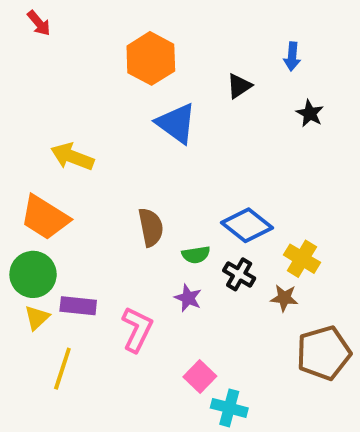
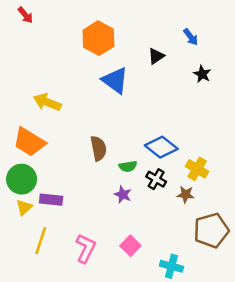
blue arrow: (292, 56) -> (191, 37), turned -42
pink L-shape: (137, 329) -> (86, 248), moved
cyan cross: (229, 408) -> (171, 266), moved

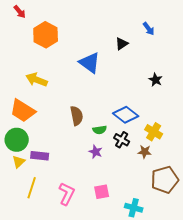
orange hexagon: (98, 38) -> (46, 35), moved
black star: (202, 74) -> (156, 80), moved
pink square: (130, 246) -> (102, 192), turned 35

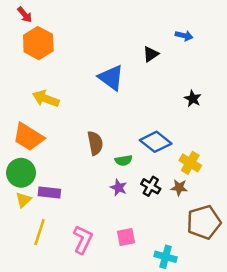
blue arrow: (149, 29) -> (184, 36), turned -40
orange hexagon: (46, 35) -> (38, 43), moved
black cross: (122, 140) -> (151, 186), moved

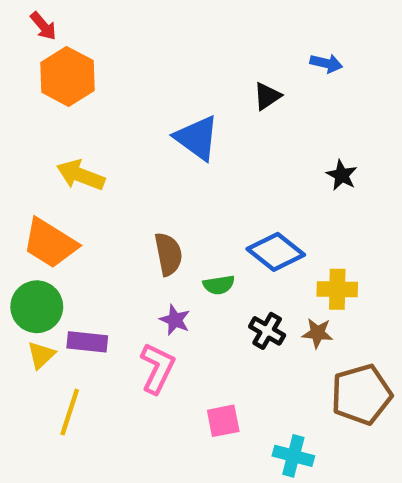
yellow cross: (190, 163) -> (337, 289), turned -30
purple star: (119, 188) -> (175, 320), moved
pink L-shape: (83, 239) -> (157, 368), moved

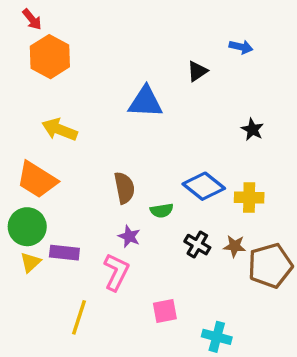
blue triangle: (197, 138) -> (145, 102), turned -33
yellow cross: (337, 289) -> (249, 198), moved
brown pentagon: (361, 394) -> (270, 266), moved
yellow line: (70, 412) -> (79, 317), moved

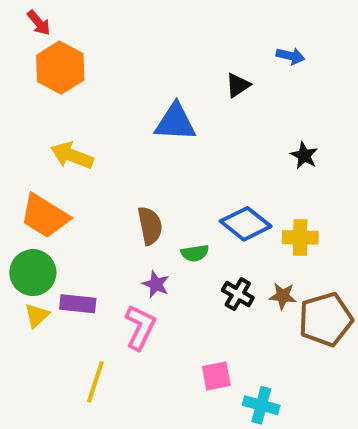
pink square: (165, 311) -> (216, 376), moved

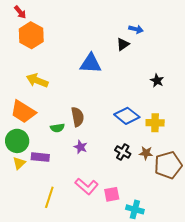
blue arrow: (290, 56) -> (136, 29), moved
green semicircle: (195, 253) -> (57, 128), moved
pink L-shape: (140, 327) -> (87, 186), moved, turned 105

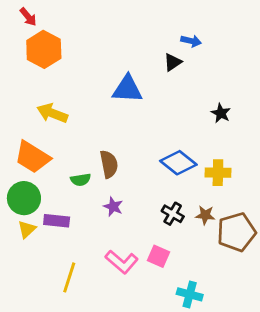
pink square: (112, 194) -> (158, 256), moved, turned 35

